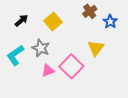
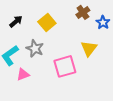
pink square: (71, 66) -> (65, 66), turned 30
pink triangle: (48, 71) -> (23, 74), moved

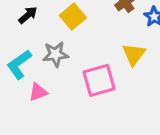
gray star: (35, 48) -> (55, 54), turned -30

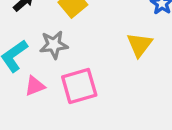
pink square: (99, 80) -> (79, 86), moved

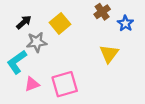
gray star: (54, 45) -> (37, 42), moved

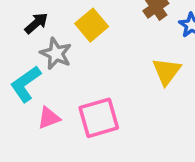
gray star: (37, 42) -> (56, 54), turned 30

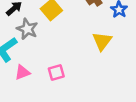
pink square: (99, 118) -> (56, 72), size x0.6

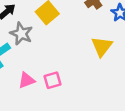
pink triangle: (22, 72) -> (27, 80), moved

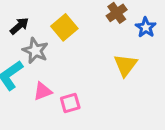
pink triangle: (27, 80) -> (43, 91), moved

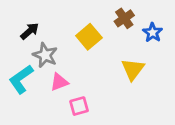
yellow square: (64, 27) -> (89, 37), moved
pink triangle: (43, 91) -> (59, 82), moved

